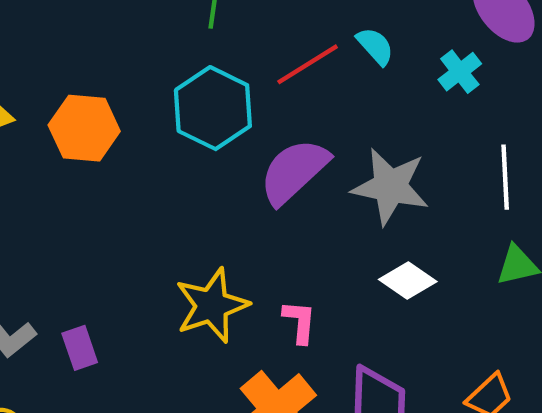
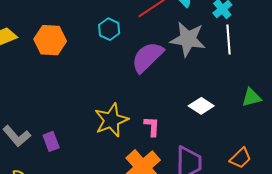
cyan hexagon: (213, 108) -> (109, 29), size x0.6
white line: (505, 177) -> (229, 39), moved
gray star: (390, 186) -> (188, 39), moved

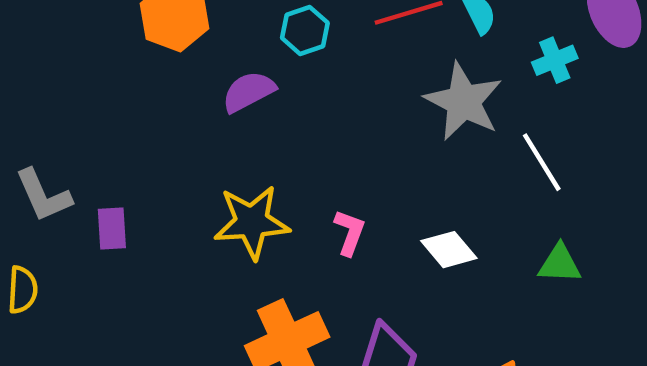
white line: (229, 39) -> (542, 162), moved, turned -44
purple semicircle: (147, 57) -> (249, 92), moved, size x0.7
pink L-shape: (152, 126) -> (350, 232), moved

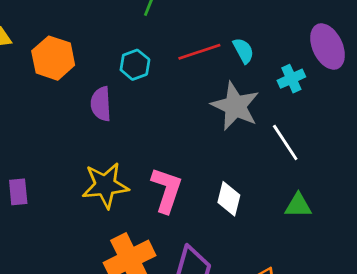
purple semicircle: (249, 92) -> (101, 104), turned -64
pink L-shape: (350, 232) -> (167, 190), size x1.6
white diamond: (449, 250) -> (229, 199), turned 56

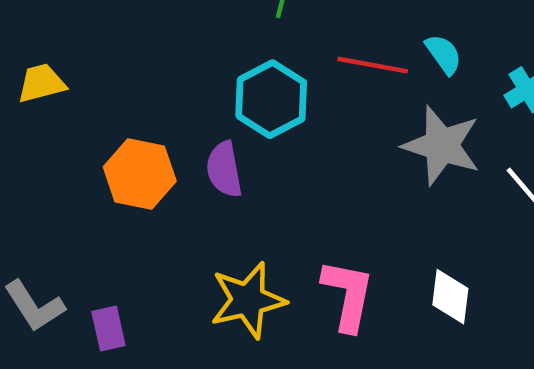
red line: (199, 52) -> (373, 65), turned 36
orange hexagon: (53, 58) -> (140, 174), moved
cyan hexagon: (135, 65) -> (271, 99), size x1.5

